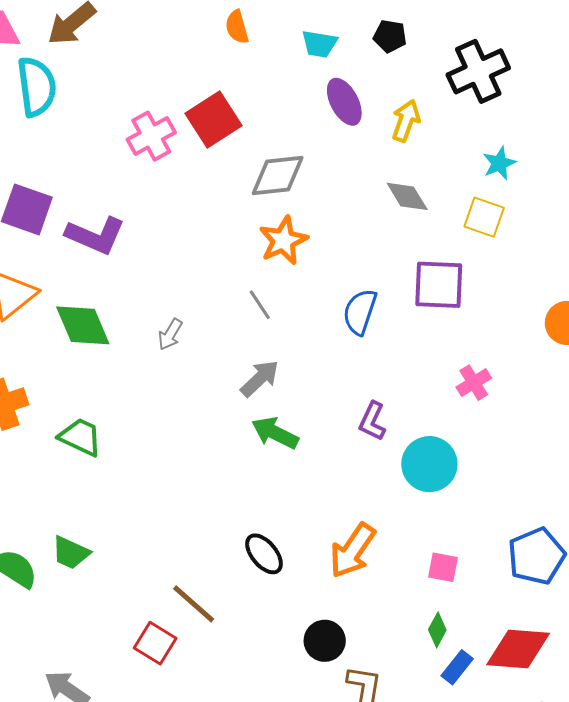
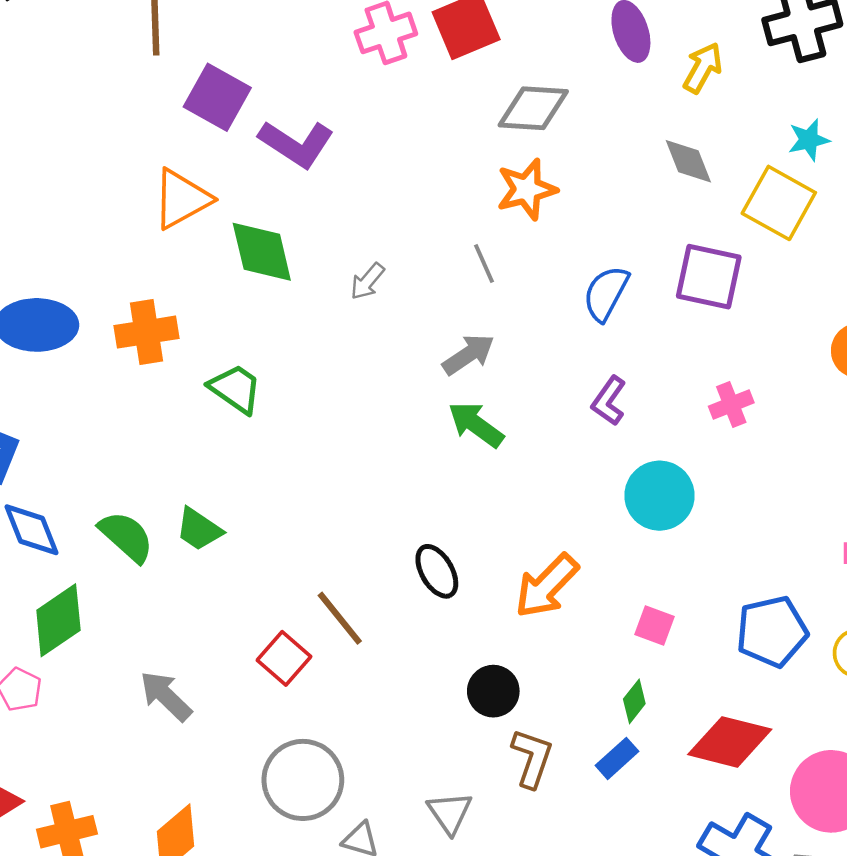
yellow square: (484, 217) -> (779, 203), size x1.4
purple L-shape: (372, 421) -> (609, 401), moved
blue rectangle: (457, 667) -> (617, 758), moved

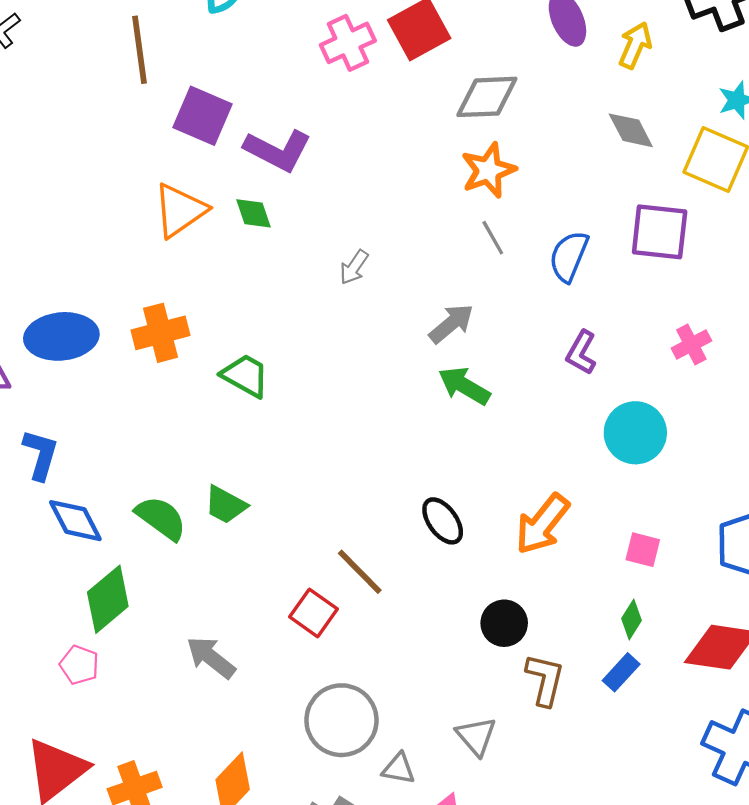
green diamond: (262, 252) -> (253, 213), moved, size x0.6
gray line: (484, 264) -> (493, 238), moved

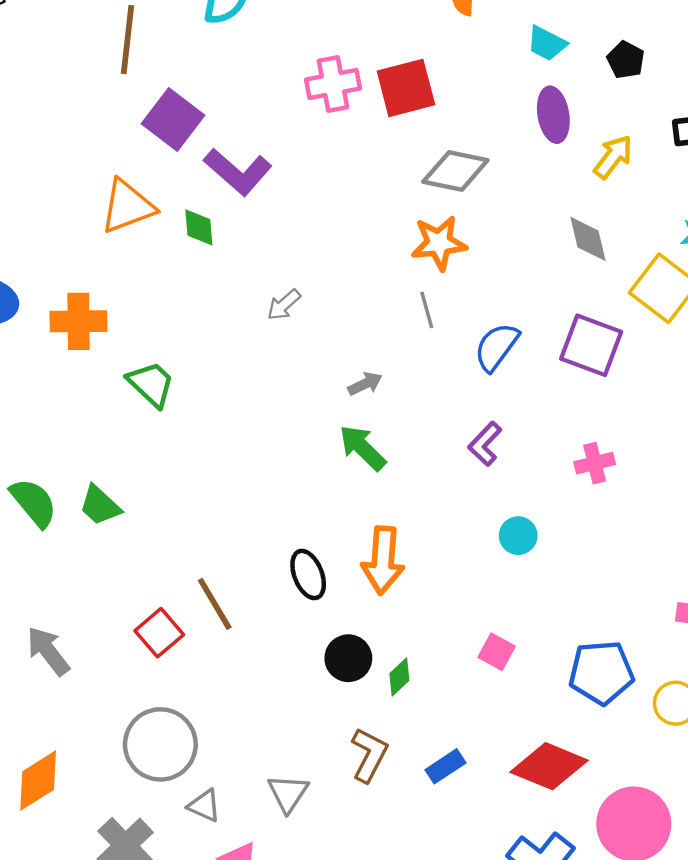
gray arrow: (451, 324) -> (365, 384), size x0.7
cyan circle: (635, 433) -> (518, 536), size x0.6
orange arrow: (542, 524) -> (383, 560), moved, turned -48
green diamond: (632, 620) -> (399, 677), moved
black circle: (504, 623) -> (348, 658), moved

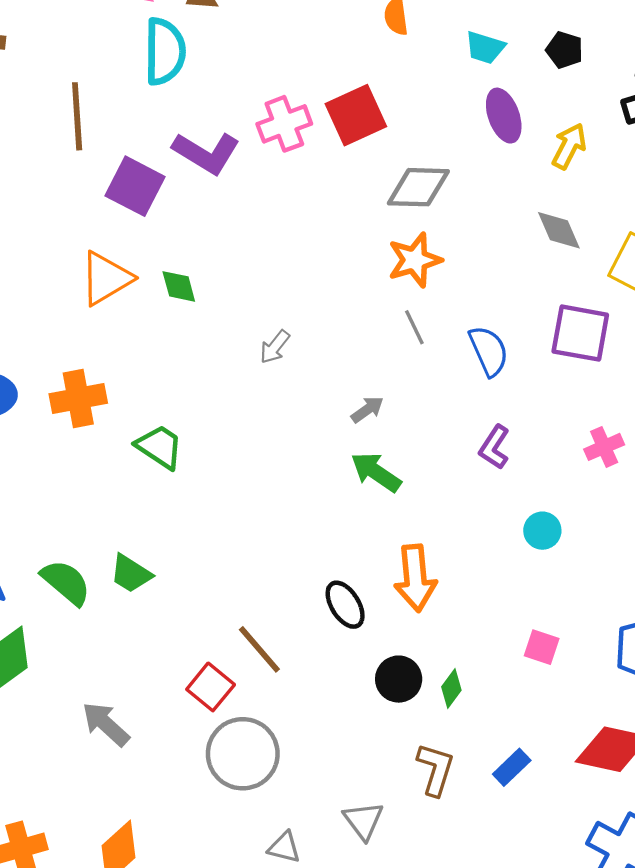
purple L-shape: (238, 172) -> (206, 153), moved
blue semicircle: (497, 347) -> (489, 351), turned 130
gray circle: (160, 744) -> (243, 754), moved

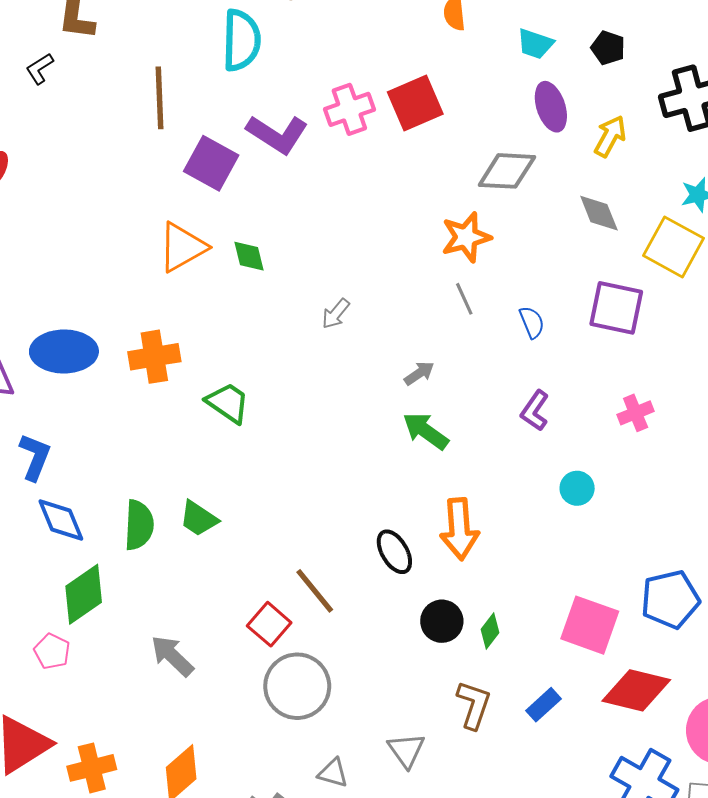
gray diamond: (418, 187) -> (507, 171), moved
blue semicircle: (489, 351) -> (532, 322), size x0.7
green semicircle: (66, 582) -> (139, 525), turned 51
pink square: (542, 647) -> (590, 625), moved, size x1.8

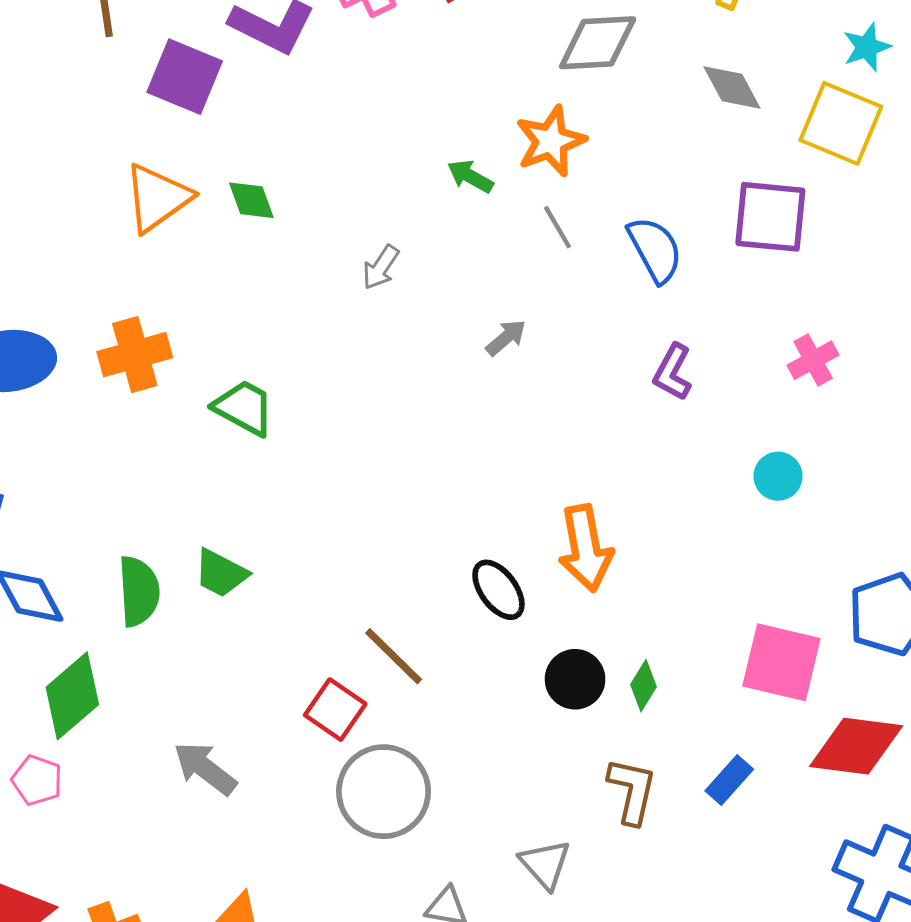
blue semicircle: (532, 322) -> (655, 250), size x1.5
green arrow: (426, 431) -> (470, 176), moved, size x0.7
cyan circle: (577, 488) -> (778, 476), moved

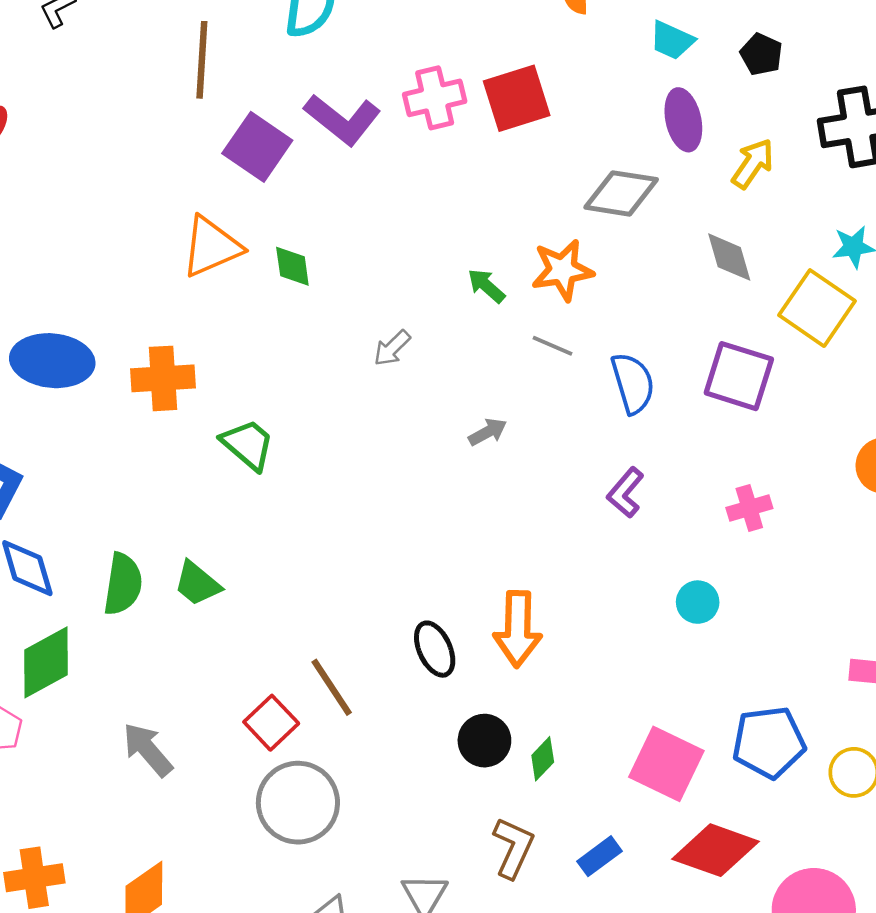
gray line: (558, 227) -> (553, 346), turned -48

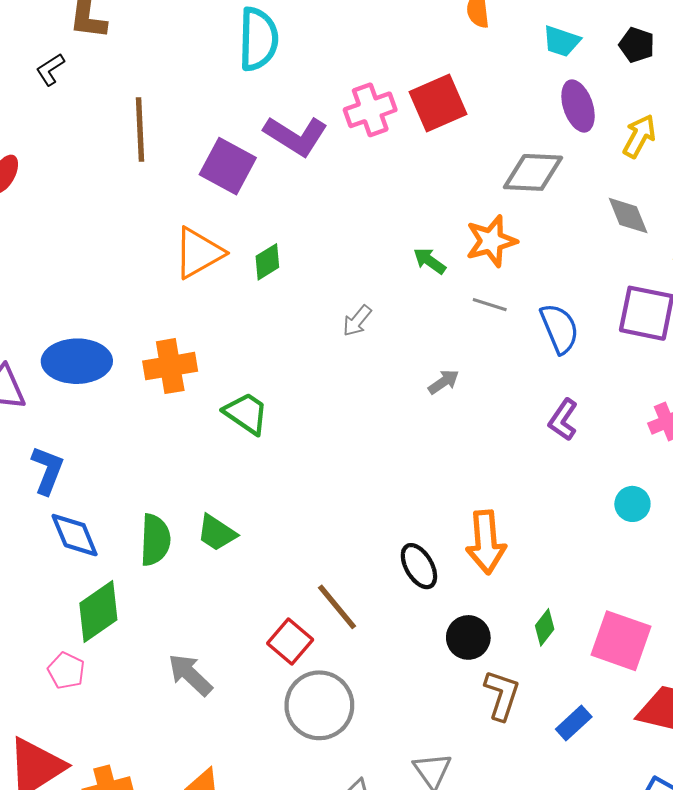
brown line: (202, 60) -> (140, 129), moved
green diamond: (292, 266) -> (267, 262), turned 72
green diamond: (543, 759) -> (545, 627), moved
brown L-shape: (513, 848) -> (502, 695), moved

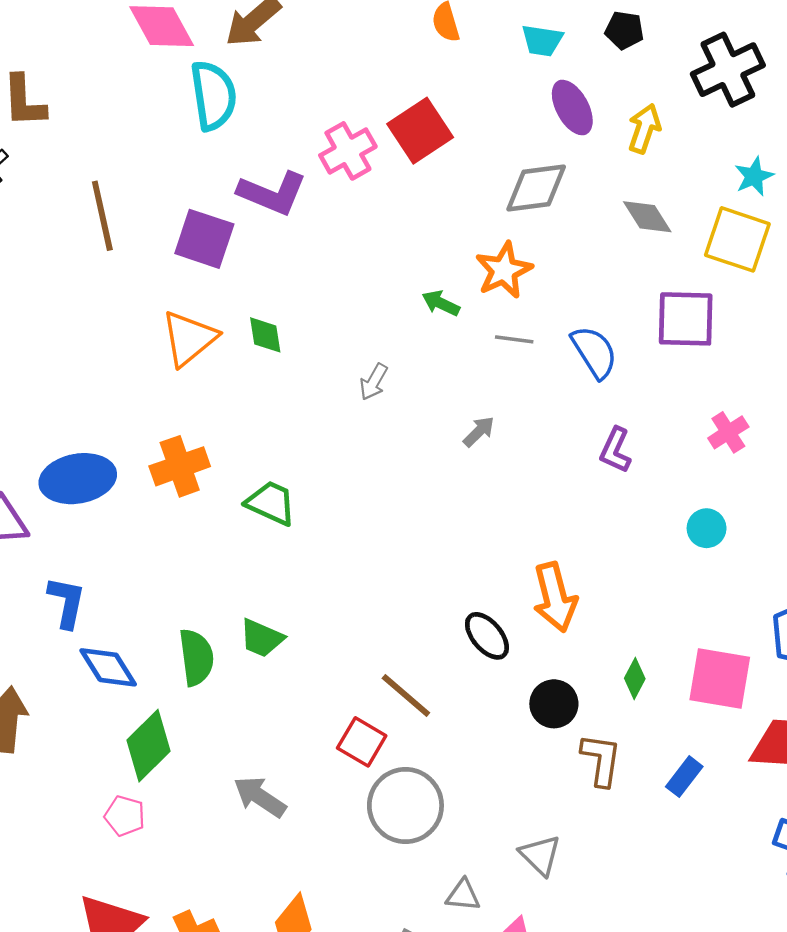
green diamond: (267, 262) -> (265, 335), turned -57

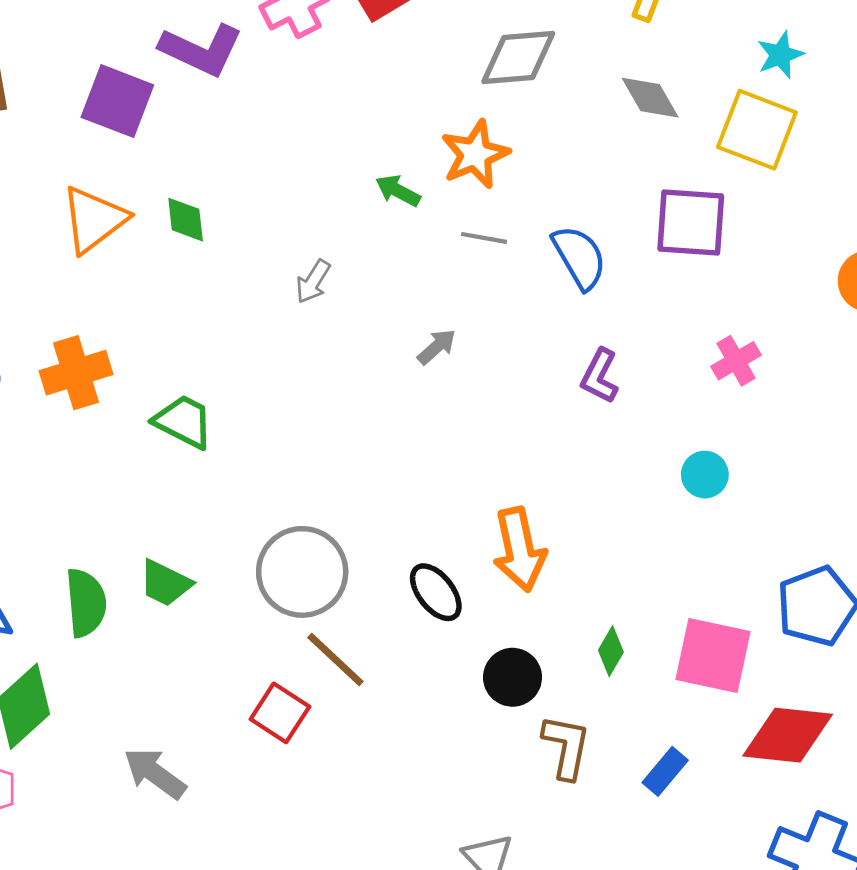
gray circle: (405, 806) -> (302, 572), moved

